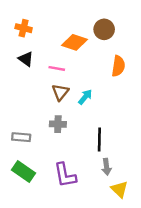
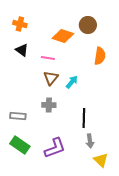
purple L-shape: (65, 175) -> (55, 148), turned -100

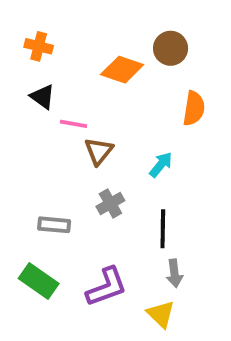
pink line: (48, 58) -> (74, 124), moved
cyan arrow: (72, 82) -> (161, 165), moved
gray cross: (49, 105) -> (110, 203), moved, turned -32
gray rectangle: (18, 116) -> (54, 225), moved
yellow triangle: (101, 160) -> (161, 314), moved

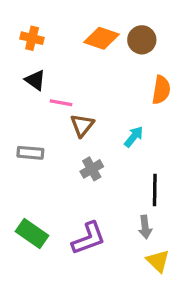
orange diamond: (122, 70) -> (101, 38), moved
gray rectangle: (54, 225) -> (30, 153), moved
black line: (163, 229) -> (155, 190), moved
yellow triangle: (161, 314) -> (158, 261), moved

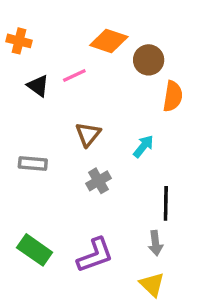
orange cross: (32, 38) -> (19, 41), moved
brown circle: (142, 40) -> (149, 60), moved
pink line: (61, 103) -> (74, 75), moved, turned -35
yellow triangle: (158, 261) -> (152, 285), moved

